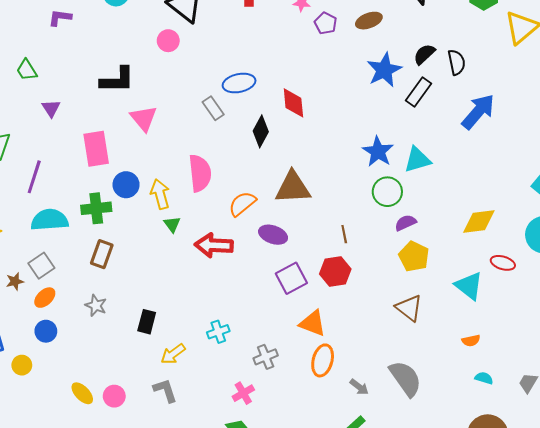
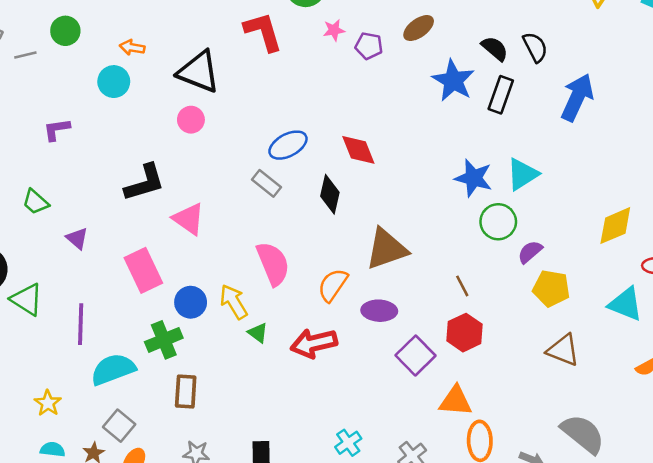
black semicircle: (424, 54) -> (495, 49), turned 100

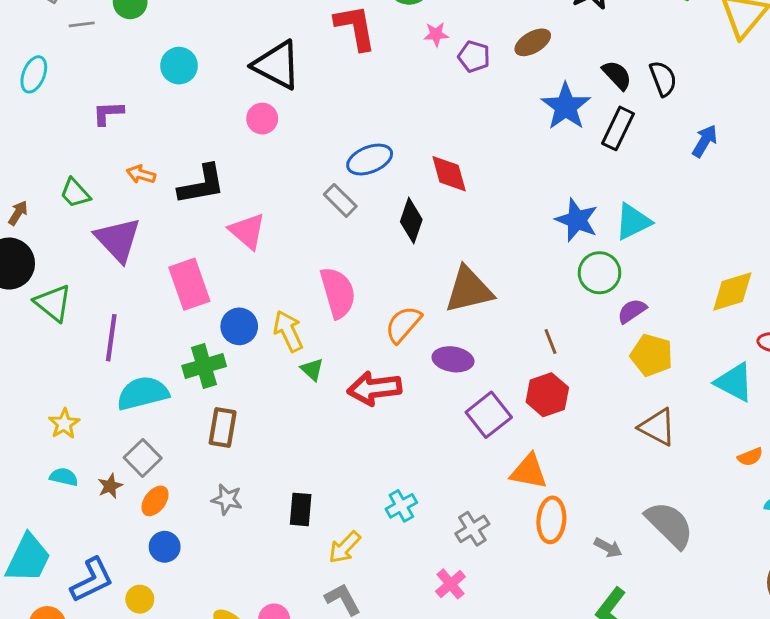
orange arrow: (132, 47) -> (141, 174), moved
blue arrow: (577, 97) -> (705, 141), size x0.6
purple triangle: (77, 238) -> (118, 240), size x1.8

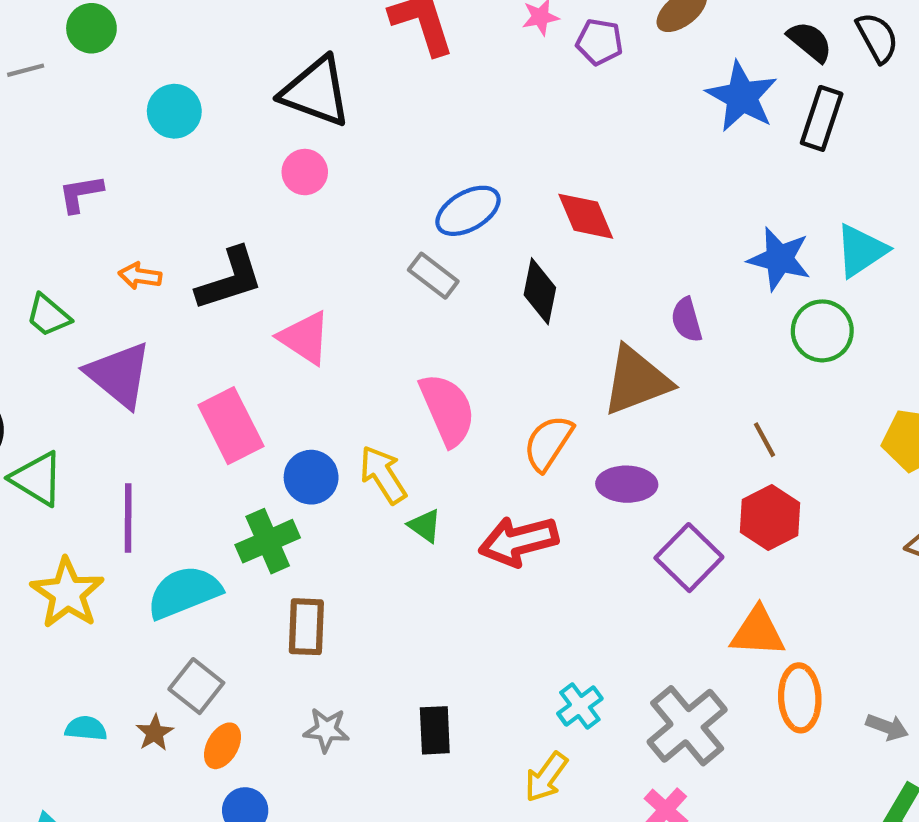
purple semicircle: (632, 311) -> (687, 320), moved, turned -64
yellow star: (64, 424) -> (67, 593), moved, size x1.6
gray cross: (472, 529) -> (687, 726), size x1.6
yellow arrow: (345, 547) -> (546, 777), moved

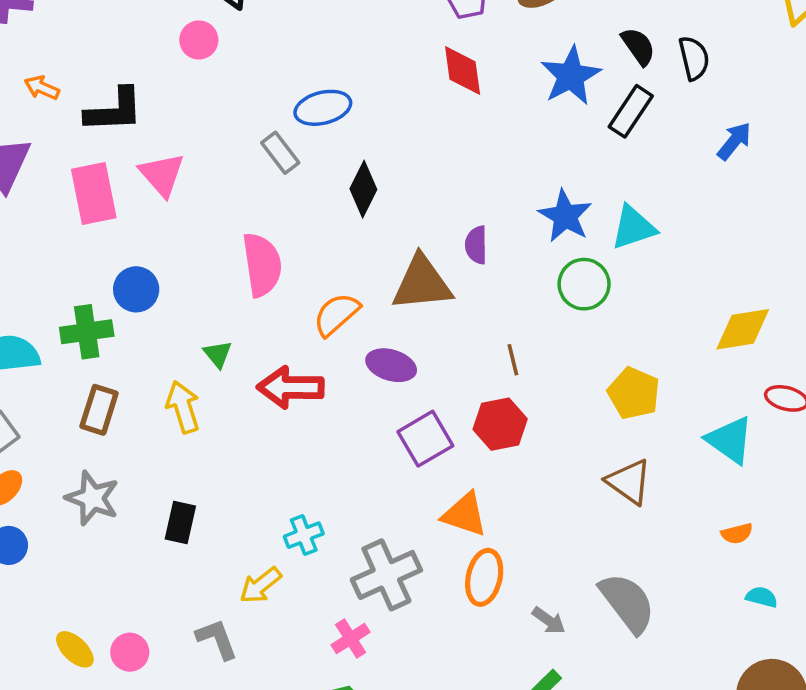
red diamond: (586, 216) -> (463, 71), moved
pink rectangle: (231, 426) -> (94, 194), moved
yellow arrow: (383, 475) -> (183, 407), moved
gray star: (326, 730) -> (92, 498), size x1.4

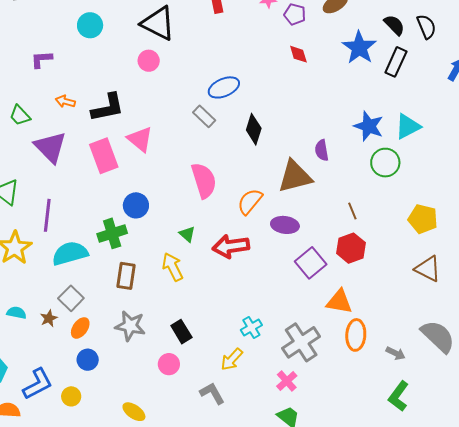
red diamond: (463, 71) -> (298, 54), size x0.7
black rectangle: (180, 523) -> (181, 332), turned -35
pink circle: (130, 652) -> (169, 364), moved

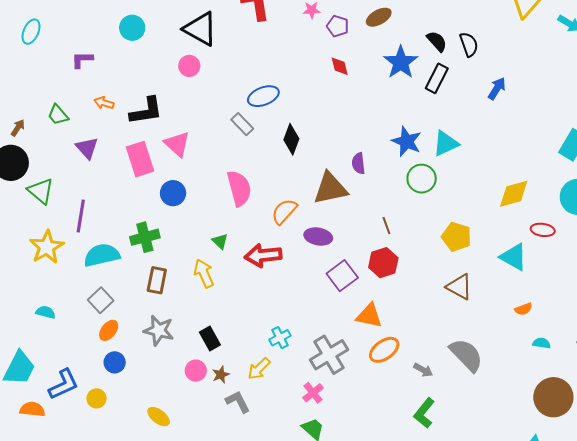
purple triangle: (50, 147) -> (87, 148), size x0.7
blue circle: (136, 205) -> (173, 193), moved
brown star: (49, 318) -> (221, 375), moved
orange ellipse: (356, 335) -> (384, 350), turned 48

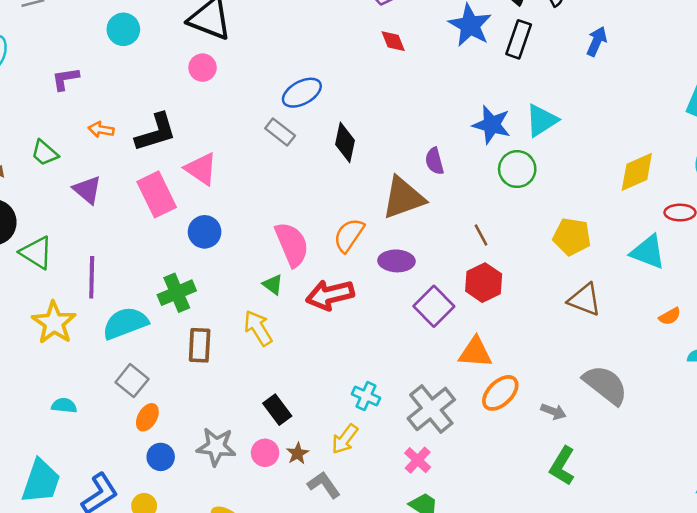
pink semicircle: (239, 188) -> (292, 244), moved
gray star: (159, 330) -> (216, 447), moved
cyan cross: (280, 338) -> (366, 396), turned -30

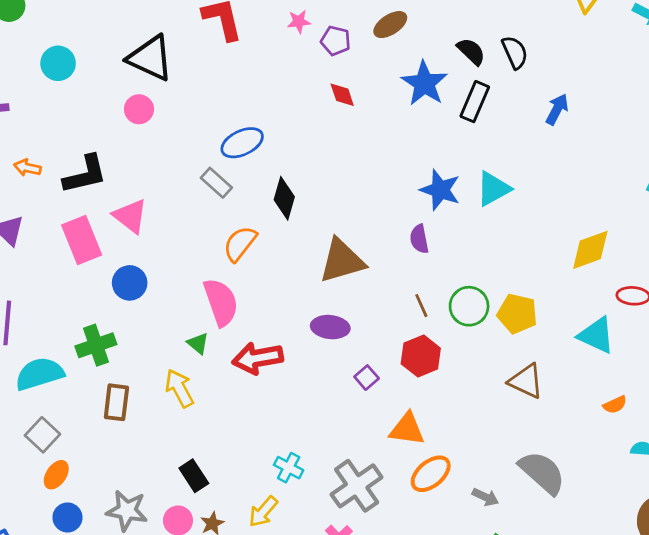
purple semicircle: (434, 161) -> (419, 239), moved
green circle: (517, 169) -> (469, 306), moved
orange semicircle: (349, 235) -> (240, 244), moved
purple square: (434, 306) -> (367, 378), size x0.6

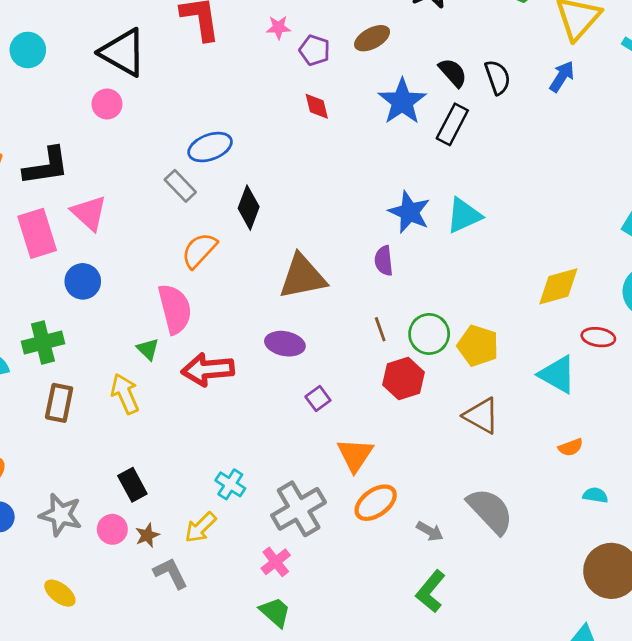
blue arrow: (557, 109) -> (562, 77), moved
red hexagon: (421, 356) -> (403, 378), moved
orange triangle: (407, 429) -> (355, 455), turned 51

